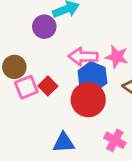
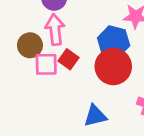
pink arrow: (83, 57) -> (55, 30), moved, turned 92
pink square: (26, 87) -> (46, 64), turned 30

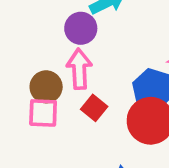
pink square: (46, 64) -> (43, 113), moved

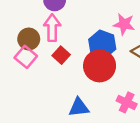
pink square: (43, 113) -> (26, 57), turned 35

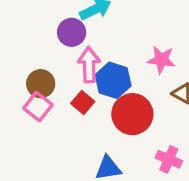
pink arrow: (52, 28) -> (89, 65), moved
blue hexagon: (102, 44) -> (113, 80), moved

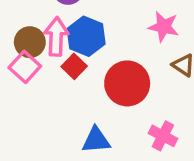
pink arrow: (89, 65) -> (56, 37), moved
blue hexagon: (113, 80) -> (86, 36), moved

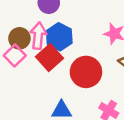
red square: (74, 66) -> (49, 57), size x1.5

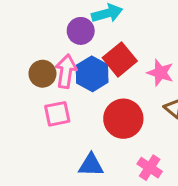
pink square: (15, 55) -> (57, 114), moved, turned 30
red square: (49, 57) -> (120, 59), moved

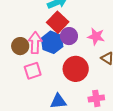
purple circle: (81, 31) -> (69, 36), moved
red square: (120, 59) -> (58, 22), moved
pink cross: (150, 168) -> (96, 98), turned -35

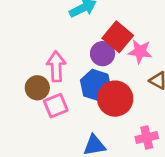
red square: (58, 22) -> (118, 37), moved
blue hexagon: (52, 42) -> (96, 85), moved
brown circle: (20, 46) -> (37, 88), moved

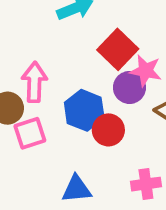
purple circle: (103, 54) -> (129, 87), moved
red circle: (115, 99) -> (108, 130), size x0.7

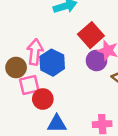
blue hexagon: (84, 110) -> (52, 63), moved
red circle: (108, 130) -> (43, 99), moved

